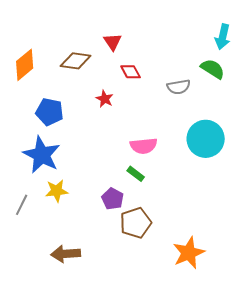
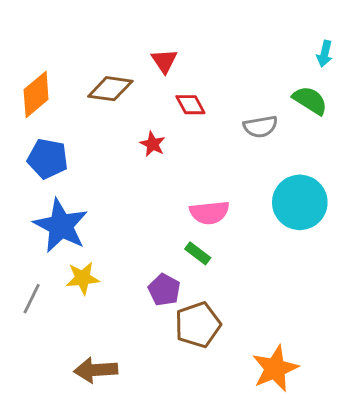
cyan arrow: (223, 37) -> (325, 54), size x0.7
blue pentagon: (50, 112) -> (48, 159), moved

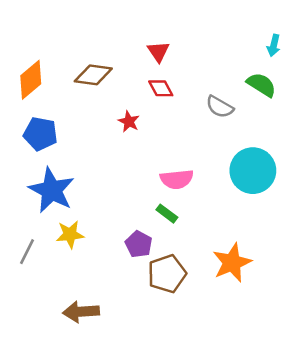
red triangle: (164, 61) -> (158, 52), moved
gray semicircle: (260, 127) -> (220, 107), turned 40
orange star: (275, 369) -> (232, 263), moved

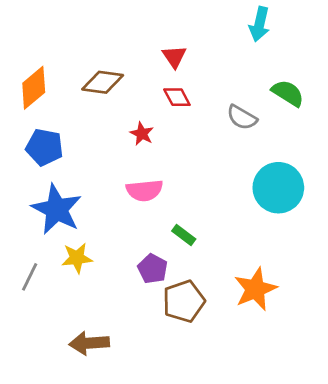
cyan arrow: (274, 45) -> (259, 24), moved, size x1.4
pink semicircle: (177, 179) -> (145, 190), moved

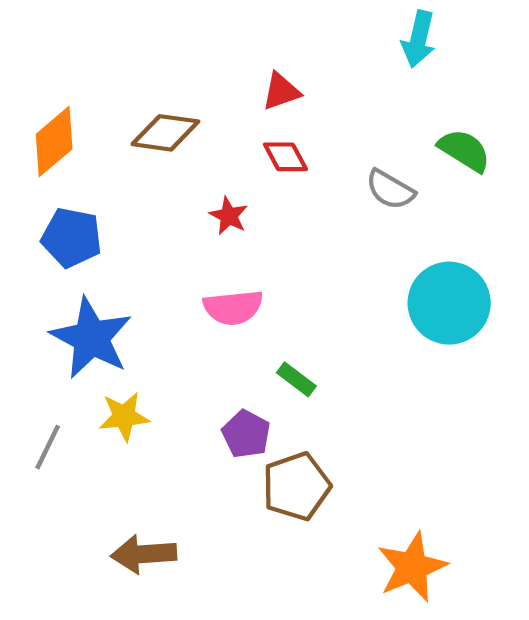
red triangle: (174, 57) -> (281, 91), turned 45
orange star: (255, 289) -> (412, 567), moved

